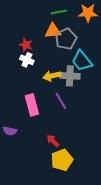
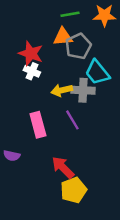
red star: (26, 45) -> (31, 53), size x1.5
red arrow: (53, 141) -> (63, 167), size x1.5

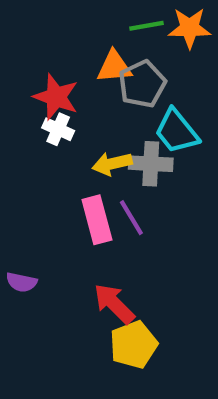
green line: (70, 14) -> (146, 26), moved
pink rectangle: (38, 125) -> (97, 220), moved

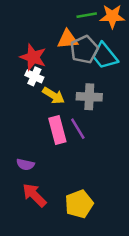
cyan trapezoid: (177, 131) -> (105, 56), moved
yellow arrow: (112, 164) -> (54, 96), moved, turned -135
purple semicircle: (22, 282) -> (25, 164), moved
red arrow: (114, 304) -> (34, 195), moved

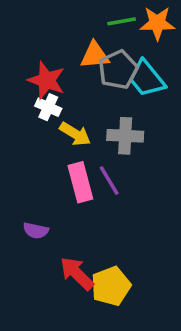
red arrow: (34, 195) -> (77, 273), moved

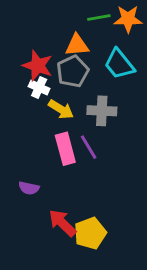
gray pentagon: (118, 70) -> (73, 71), moved

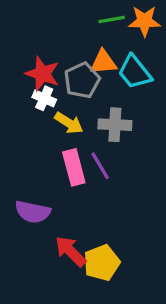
orange triangle: (77, 45) -> (103, 62), moved
purple semicircle: (29, 188) -> (33, 212), size x1.5

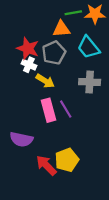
orange triangle: (103, 62) -> (61, 29), moved
gray cross: (115, 125) -> (90, 82), moved
yellow pentagon: (102, 263) -> (67, 160), moved

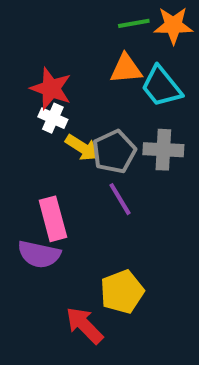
orange triangle: (61, 29) -> (126, 69), moved
gray pentagon: (54, 53) -> (114, 152), moved
pink rectangle: (48, 110) -> (53, 219), moved
red arrow: (46, 165) -> (84, 325), moved

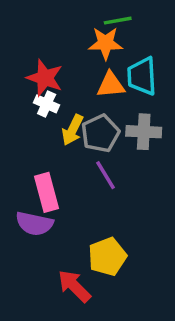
orange star: (173, 25) -> (106, 43), moved
orange triangle: (126, 69) -> (111, 85), moved
cyan trapezoid: (161, 87) -> (142, 76), turned 36
yellow arrow: (83, 148) -> (73, 130), turned 84

